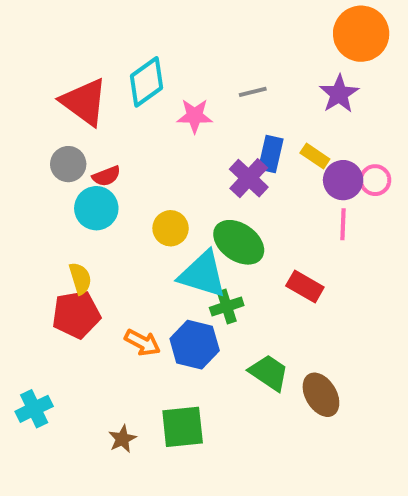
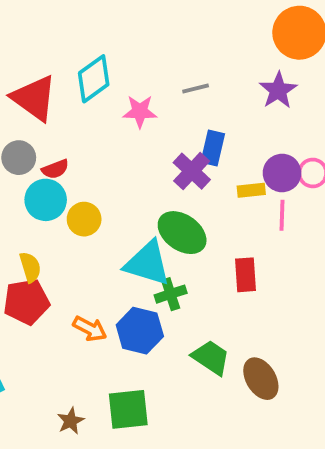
yellow rectangle: (315, 156) -> (251, 190), moved, turned -40
yellow circle: (171, 228) -> (84, 219), moved
red rectangle: (305, 286) -> (246, 275), turned 56

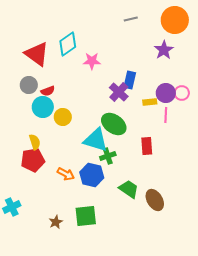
gray line: (196, 88) -> (131, 19), moved

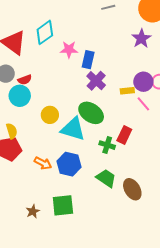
blue rectangle: (130, 80) -> (88, 60), moved
pink line: (166, 115) -> (143, 104), turned -42
yellow circle: (63, 117) -> (50, 115), moved
red rectangle: (147, 146) -> (124, 135), turned 30
green cross: (108, 156) -> (107, 145), moved, turned 35

